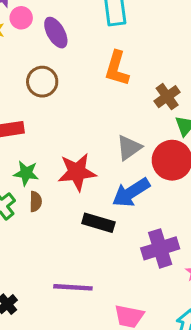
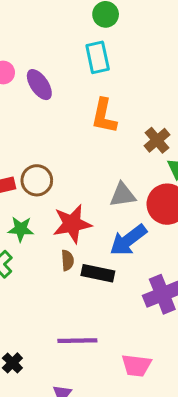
brown circle: (42, 82) -> (37, 180), moved
gray triangle: (129, 148) -> (123, 195), turned 32
brown semicircle: (36, 202) -> (67, 260), moved

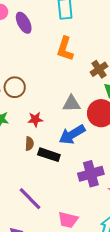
red star: (72, 224) -> (35, 119), size x0.6
purple line: (77, 341) -> (30, 199), turned 40

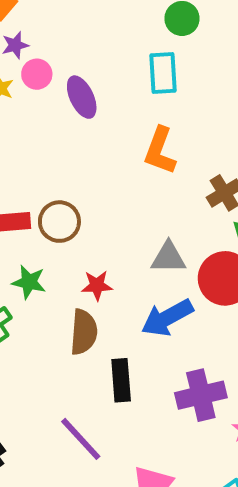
brown semicircle: (29, 144) -> (84, 332), size x1.6
black rectangle: (49, 155) -> (121, 380), moved, turned 65

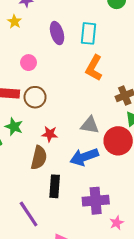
cyan rectangle: (163, 73) -> (89, 33), moved
pink circle: (37, 74) -> (29, 63), moved

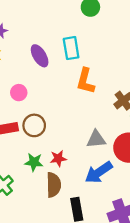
green star: (14, 127) -> (34, 162), moved

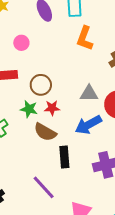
brown circle: (34, 125) -> (41, 85), moved
brown semicircle: (54, 185) -> (45, 132), turned 115

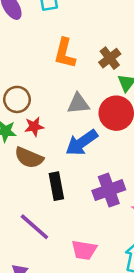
orange L-shape: (85, 38) -> (65, 53), moved

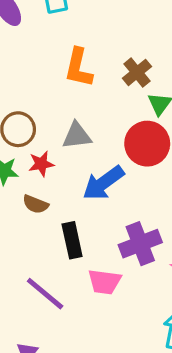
gray triangle: (78, 104) -> (77, 136), moved
brown semicircle: (29, 158) -> (35, 204), size x0.7
pink trapezoid: (84, 250) -> (104, 282), moved

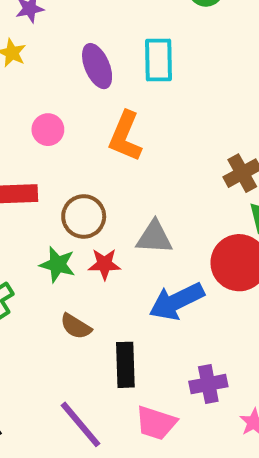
orange L-shape: (79, 68) -> (125, 136), moved
brown semicircle: (35, 204) -> (76, 326), moved
purple cross: (140, 244) -> (208, 384), size x0.7

